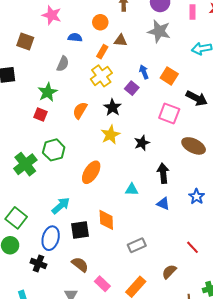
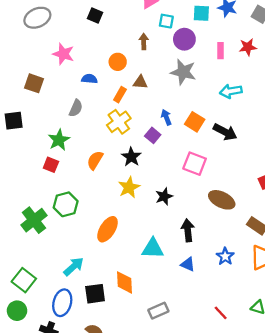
black arrow: (197, 98) -> (225, 132), moved
cyan triangle: (132, 189) -> (153, 248), size x1.5

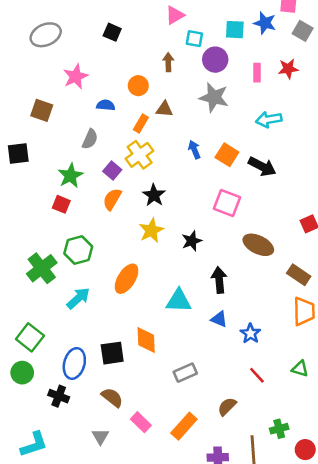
pink star: (63, 54) -> (76, 77), turned 30
purple square: (153, 135) -> (112, 170), moved
blue star: (225, 256) -> (250, 333), moved
cyan arrow: (74, 267) -> (78, 298), moved

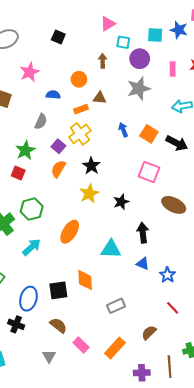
gray star: (214, 97) -> (139, 89), turned -30
orange rectangle: (141, 123) -> (81, 109), turned 40

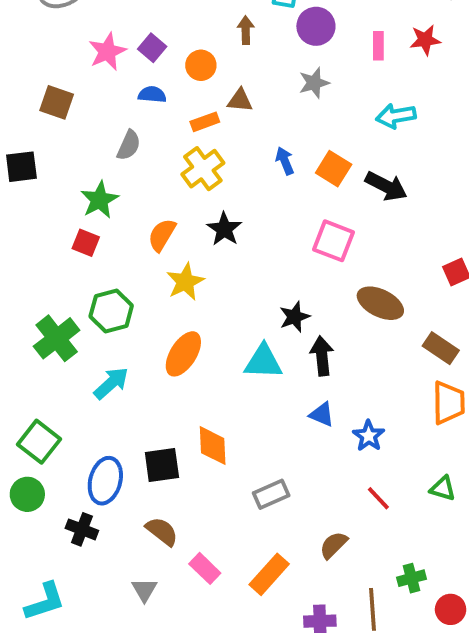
gray star: (139, 89) -> (314, 83), size x0.7
purple square: (58, 146) -> (152, 48), moved
yellow star: (89, 194) -> (185, 282), moved
black star: (121, 202) -> (295, 317), moved
cyan triangle: (111, 249) -> (263, 362), moved

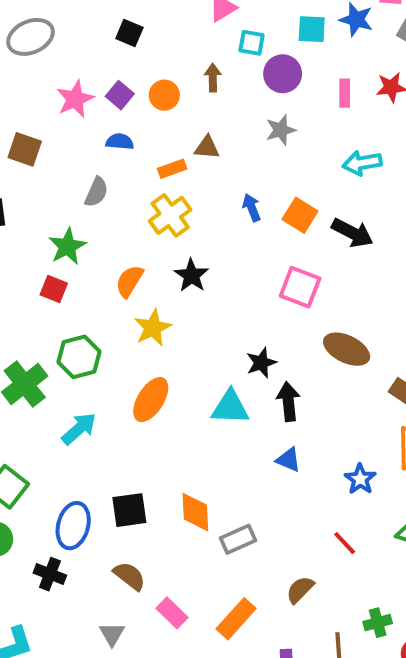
orange circle: (201, 65) -> (164, 95), moved
blue star: (369, 436) -> (360, 479), moved
orange diamond: (213, 446) -> (195, 512), moved

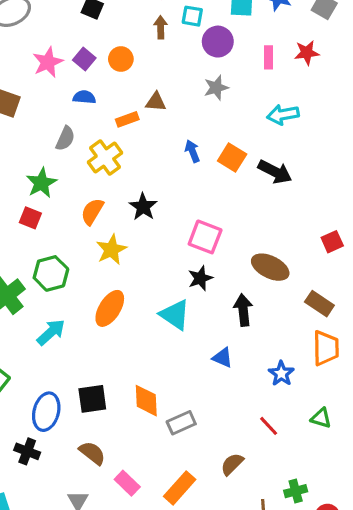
brown arrow: (213, 78) -> (161, 27), moved
yellow cross: (170, 215) -> (105, 157), moved
pink square: (300, 287) -> (205, 237), moved
black arrow: (288, 401) -> (243, 310), moved
cyan triangle: (230, 407) -> (175, 315), turned 32

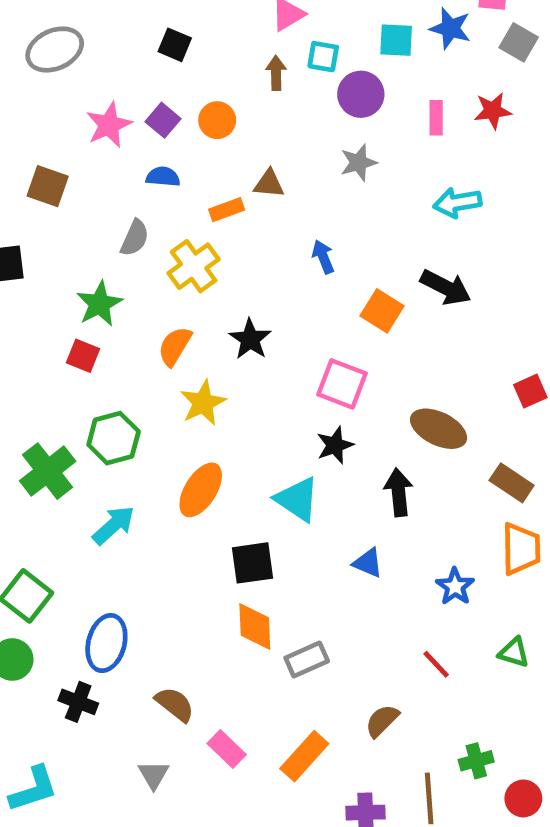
orange square: (232, 157) -> (382, 311), moved
black square: (92, 399) -> (252, 563), moved

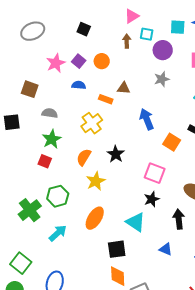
orange rectangle: (227, 210) -> (106, 99), turned 40
gray semicircle: (135, 238) -> (50, 113), moved, turned -105
blue arrow: (323, 257) -> (147, 119), size x1.5

